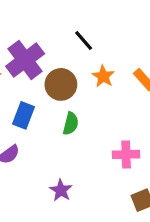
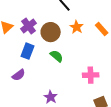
purple cross: (25, 60) -> (29, 26), moved, size x0.7
green semicircle: (71, 124) -> (57, 56), turned -64

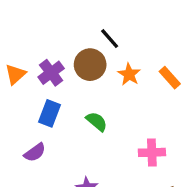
brown circle: (51, 32) -> (90, 65), moved

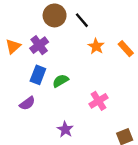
brown circle: (90, 65) -> (55, 15), moved
green semicircle: (97, 122) -> (60, 81), moved, turned -70
pink cross: (152, 152) -> (98, 101), moved, turned -30

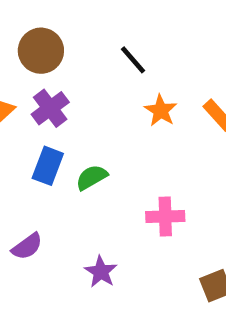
brown circle: (55, 15) -> (41, 51), moved
pink cross: (98, 101) -> (165, 216), turned 30
purple semicircle: (27, 103) -> (27, 246), moved

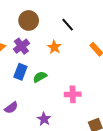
brown circle: (41, 51) -> (29, 20), moved
black line: (133, 60) -> (68, 25), moved
orange star: (161, 111) -> (54, 47), moved

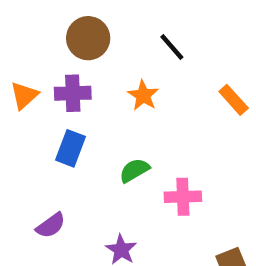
purple cross: (21, 46) -> (73, 93), turned 35
green semicircle: (40, 77) -> (134, 170), moved

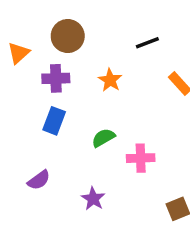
black line: (172, 47) -> (147, 43), moved, turned -70
orange triangle: (24, 95) -> (19, 53), moved

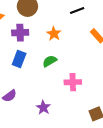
green semicircle: (103, 138) -> (50, 61), moved

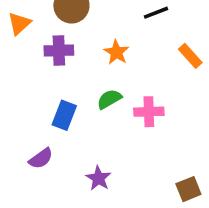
blue rectangle: (19, 59) -> (64, 115), moved
pink cross: (73, 82) -> (149, 112), moved

